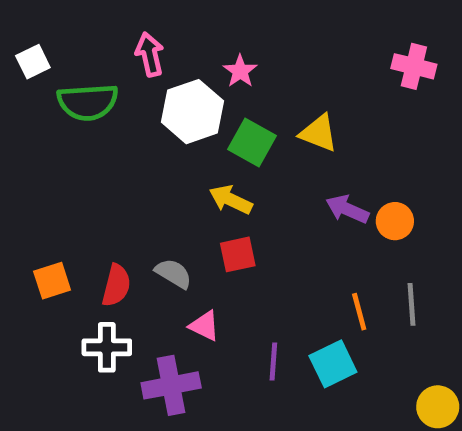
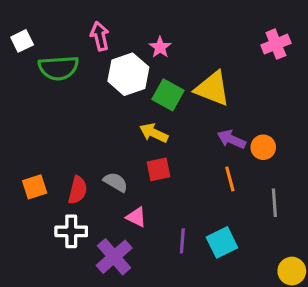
pink cross: (414, 66) -> (276, 44), turned -36
yellow triangle: (319, 133) -> (212, 89), size x1.4
orange line: (359, 312) -> (230, 179), moved
purple cross: (171, 385) -> (114, 257), turned -30

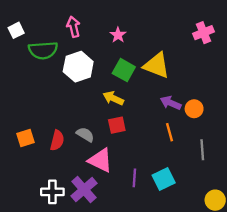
white hexagon: (128, 74) -> (78, 67), moved
pink triangle: (136, 217) -> (100, 160), size x1.6
white cross: (71, 231) -> (52, 192), moved

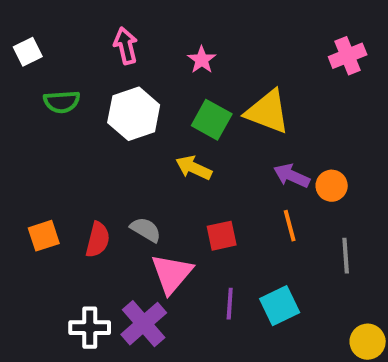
green semicircle: (43, 50) -> (62, 102), moved, size x0.7
red square: (117, 125) -> (222, 236), moved
pink triangle: (100, 160) -> (172, 274), turned 44

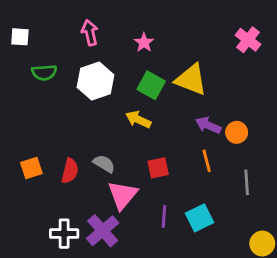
white square: (28, 52) -> (20, 37), turned 30
pink cross: (348, 56) -> (248, 40), turned -30

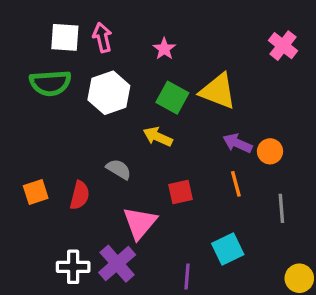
white square: (20, 37) -> (65, 37), moved, size x1.4
green semicircle: (44, 72) -> (50, 83), size x1.4
gray semicircle: (104, 164) -> (119, 169), moved
purple line: (164, 216) -> (187, 277), moved

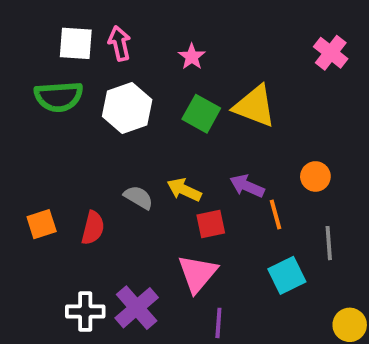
yellow arrow: (158, 137) -> (184, 190), moved
purple arrow: (237, 143) -> (247, 186), moved
pink triangle: (140, 223) -> (197, 273), moved
cyan square: (228, 249) -> (287, 275), moved

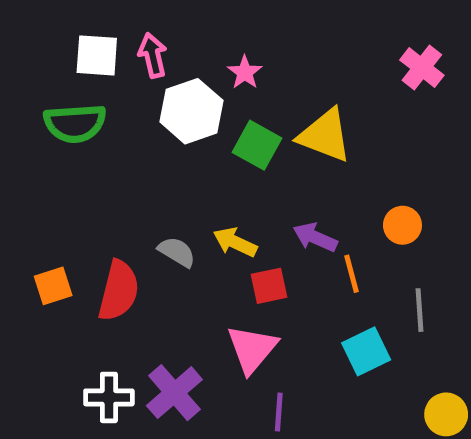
white hexagon: (127, 108) -> (191, 111), moved
red semicircle: (93, 228) -> (119, 291), size x1.4

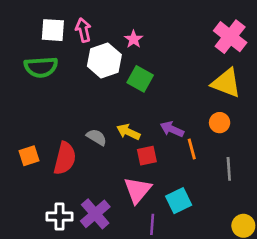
pink cross: (422, 68) -> (230, 37), size x1.4
yellow triangle: (325, 135) -> (226, 83), moved
cyan square: (366, 351) -> (179, 201), moved

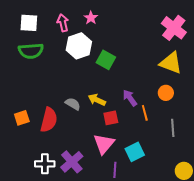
white square: (53, 30) -> (29, 23), moved
pink star: (134, 39) -> (91, 18), moved
purple arrow: (172, 129) -> (130, 98), turned 30

